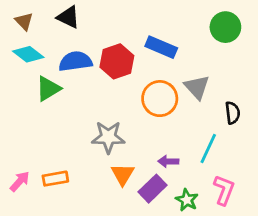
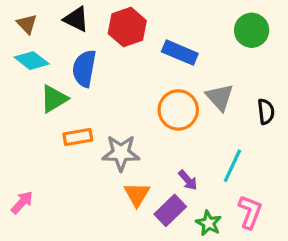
blue semicircle: (75, 61) -> (84, 69), turned -72
red hexagon: (117, 61) -> (127, 27), moved
black semicircle: (233, 113) -> (266, 112), moved
purple arrow: (168, 161) -> (188, 180), turned -132
orange rectangle: (55, 179) -> (78, 137), moved

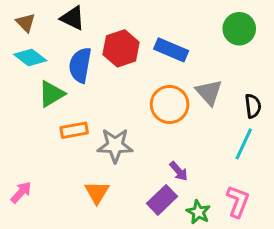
red hexagon: (127, 27) -> (121, 48), moved
cyan line: (232, 166) -> (244, 144), moved
orange triangle: (137, 194) -> (97, 192), moved

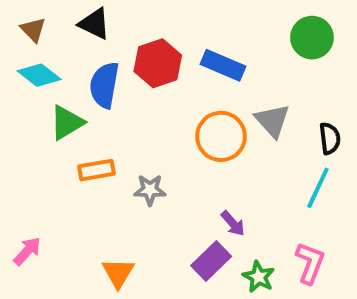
gray star: (115, 145) -> (150, 190), size x0.7
orange triangle: (97, 192) -> (118, 273), moved

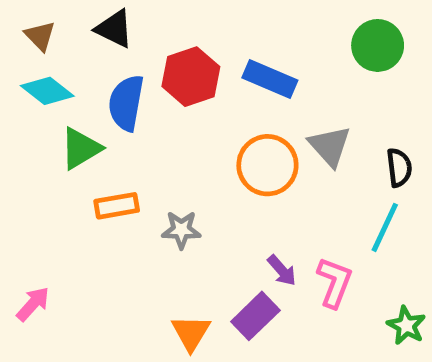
pink L-shape: (310, 263) -> (334, 282), moved
orange triangle: (118, 273) -> (191, 333), moved
green star: (259, 277) -> (406, 326), moved

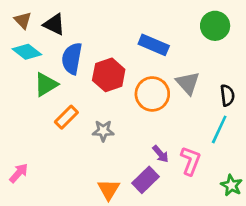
black triangle: (114, 29) -> (54, 24), moved
red hexagon: (191, 77) -> (109, 75), moved
orange rectangle: (117, 206) -> (66, 117), turned -35

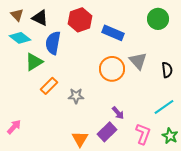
red hexagon: (109, 75) -> (80, 20), moved
cyan line: (219, 129) -> (164, 107), moved, turned 30
pink L-shape: (191, 161) -> (143, 134), moved

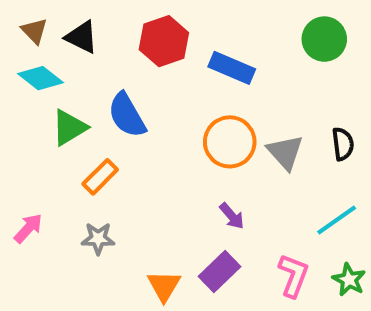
blue semicircle: (53, 43) -> (127, 115), moved, turned -40
gray triangle: (138, 61) -> (285, 152), moved
gray star: (76, 96) -> (98, 239), moved
purple arrow: (118, 113) -> (232, 216), moved
pink arrow: (14, 127) -> (28, 228), moved

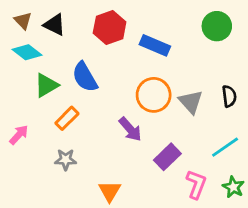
purple arrow: (232, 216) -> (130, 129), moved, size x1.4
pink arrow: (28, 228) -> (19, 135), moved
purple rectangle: (219, 271) -> (167, 157), moved

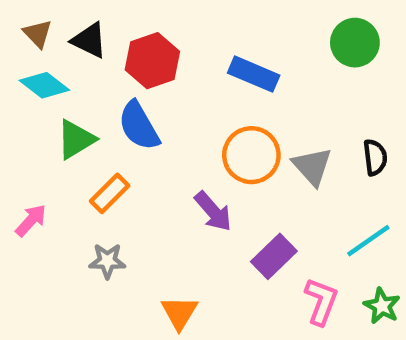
red hexagon: (110, 28) -> (152, 61), moved

